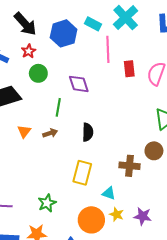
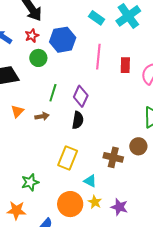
blue hexagon: (64, 33) -> (63, 40), moved
pink line: (108, 49) -> (98, 57), moved
purple diamond: (79, 84) -> (81, 96), moved, turned 35

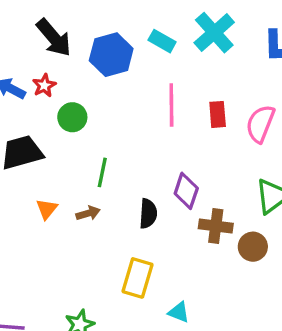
red star: (32, 36) -> (44, 86), moved
blue hexagon: (63, 40) -> (111, 55), moved
purple diamond: (81, 96) -> (186, 191), moved
brown cross: (113, 157) -> (216, 226), moved

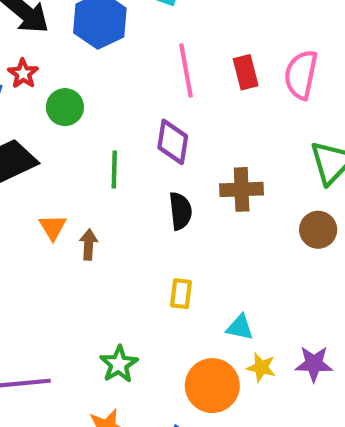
purple diamond: (186, 191) -> (173, 142), moved
brown arrow: (88, 213) -> (89, 244), moved, turned -60
brown cross: (216, 226) -> (242, 189), moved
yellow rectangle: (138, 278) -> (181, 294), size x0.6

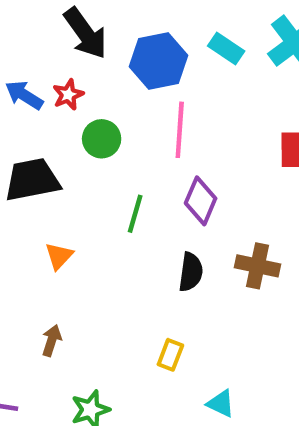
pink line: (186, 70) -> (180, 130), moved
brown arrow: (89, 244) -> (52, 341), moved

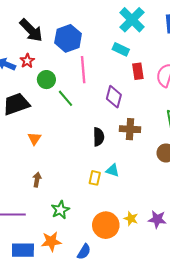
cyan rectangle: (226, 48) -> (121, 49), moved
purple diamond: (201, 201) -> (114, 97), moved
green line: (135, 214) -> (66, 98), moved, turned -48
cyan triangle: (221, 404) -> (113, 170), moved

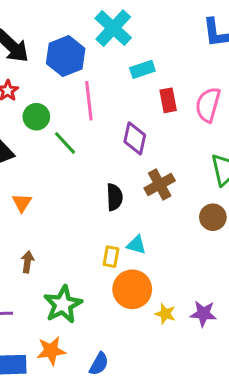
cyan cross: (132, 20) -> (113, 28), moved
cyan rectangle: (121, 49) -> (142, 69), turned -42
brown cross: (130, 129) -> (160, 184), turned -30
green star: (60, 210) -> (63, 305), size x1.4
orange circle: (106, 225) -> (132, 289), moved

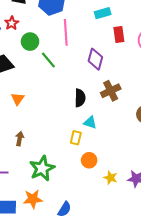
cyan triangle: (136, 245) -> (90, 122), moved
orange circle: (132, 289) -> (89, 160), size x0.6

